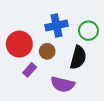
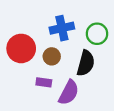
purple rectangle: (30, 70) -> (44, 82), moved, turned 56
purple semicircle: (63, 84) -> (69, 93), turned -75

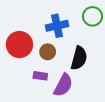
green circle: (97, 34) -> (92, 16), moved

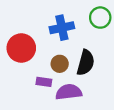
brown circle: (48, 52) -> (60, 64), moved
purple semicircle: (63, 85) -> (69, 92), turned -125

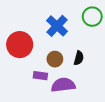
blue cross: (62, 28) -> (57, 26), turned -35
black semicircle: (86, 63) -> (79, 58), size x0.6

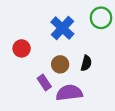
red circle: (20, 45) -> (22, 48), size x0.6
purple rectangle: (40, 76) -> (44, 82), turned 48

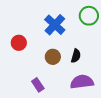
purple rectangle: (44, 82) -> (38, 85), moved
purple semicircle: (69, 93) -> (82, 82), moved

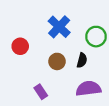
green circle: (89, 16) -> (96, 37), moved

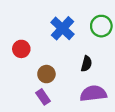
green circle: (96, 37) -> (101, 26), moved
brown circle: (57, 61) -> (46, 74), moved

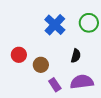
red circle: (21, 49) -> (19, 55), moved
purple rectangle: (43, 97) -> (55, 85), moved

